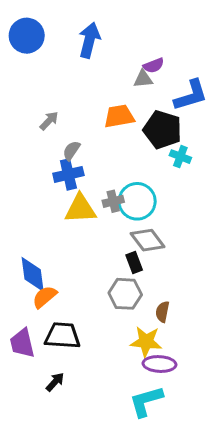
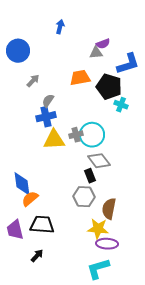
blue circle: (27, 36) -> (18, 51), moved
blue arrow: (89, 40) -> (60, 27), size x0.6
brown semicircle: (162, 312) -> (109, 209), size x1.5

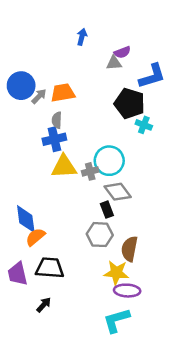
blue arrow: (60, 27) -> (82, 37), moved
blue circle: (18, 51) -> (21, 86), moved
orange trapezoid: (80, 78) -> (63, 93), moved
gray semicircle: (48, 101) -> (57, 120), turned -32
gray cross: (76, 135) -> (90, 171), moved

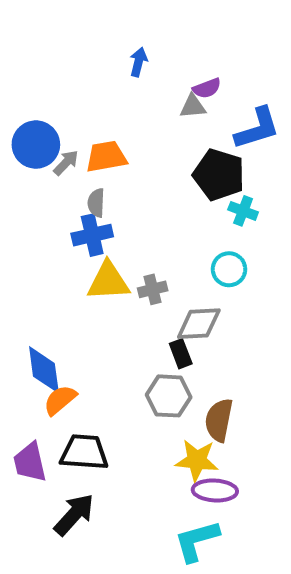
cyan circle: (109, 161) -> (229, 269), moved, size x0.7
gray diamond: (118, 192) -> (199, 324), turned -56
black arrow: (44, 305) -> (74, 515), size x1.6

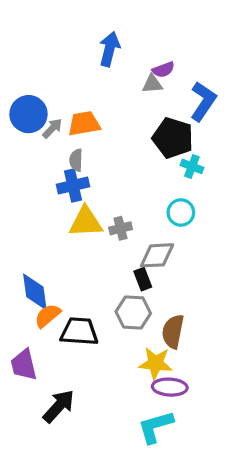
blue arrow: (138, 62) -> (109, 49), size x1.5
blue L-shape: (257, 128) -> (203, 101), turned -39
black trapezoid: (84, 452) -> (79, 332), moved

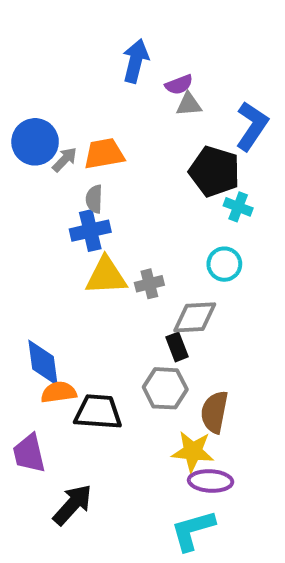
purple semicircle: (163, 70) -> (179, 85), moved
orange semicircle: (48, 316) -> (59, 392), turned 32

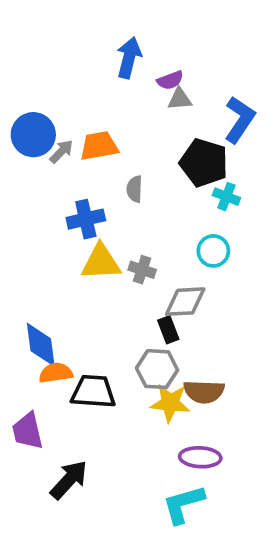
gray semicircle: (94, 199) -> (135, 189), moved
gray cross: (149, 284) -> (142, 270), turned 32
brown semicircle: (214, 412) -> (204, 392), turned -99
yellow star: (193, 451) -> (170, 403), moved

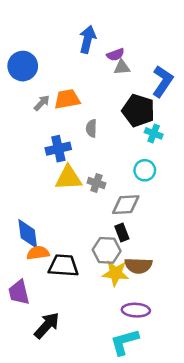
blue circle: (33, 135) -> (23, 66), moved
black rectangle: (168, 330) -> (122, 233), moved

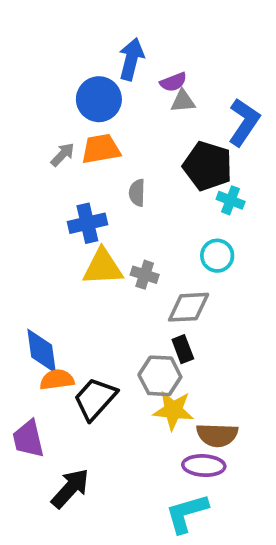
blue circle: (23, 66) -> (99, 99), moved
black trapezoid: (63, 266) -> (95, 399), turned -52
brown semicircle: (138, 266) -> (217, 435), moved

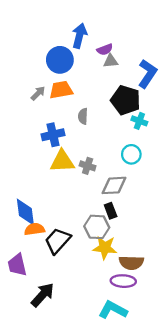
cyan L-shape: (187, 513) -> (113, 310), turned 44

